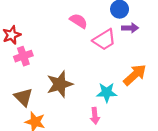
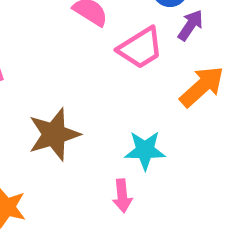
purple arrow: (130, 28) -> (190, 25), turned -56
orange arrow: (135, 75) -> (202, 87), moved

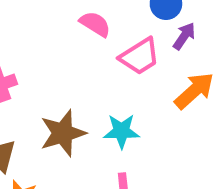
cyan star: (145, 150) -> (121, 131), moved

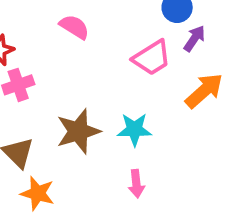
pink semicircle: (95, 24) -> (74, 27), moved

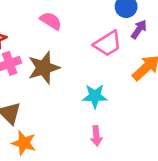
brown star: (78, 131) -> (44, 68), moved

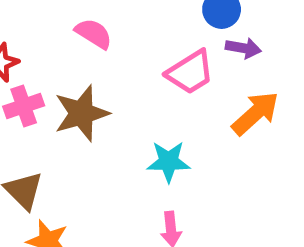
purple arrow: (139, 29) -> (243, 48), turned 66

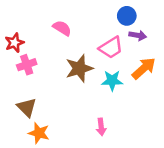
brown star: (82, 113) -> (79, 68), moved
cyan star: (168, 162) -> (112, 81), moved

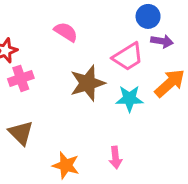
orange star: (39, 133) -> (66, 165), moved

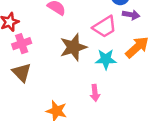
brown triangle: (21, 133) -> (22, 72), moved
pink arrow: (115, 158) -> (95, 93), moved

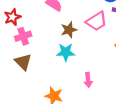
brown star: (73, 47) -> (69, 30), moved, size x0.7
cyan star: (106, 59) -> (66, 52), moved

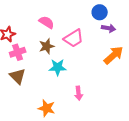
pink trapezoid: (97, 21) -> (74, 38), moved
brown star: (69, 30) -> (47, 46), moved

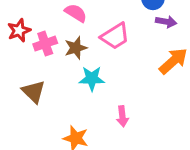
pink cross: (18, 52) -> (45, 44), moved

